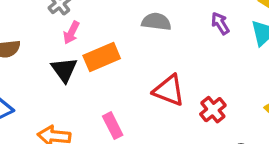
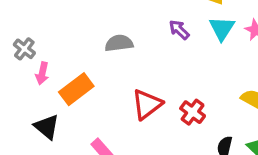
black triangle: (64, 70) -> (47, 127), moved
red triangle: (169, 90) -> (147, 104), turned -44

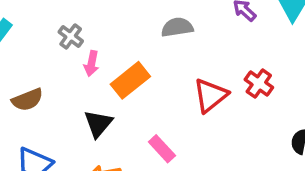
red cross: (193, 112) -> (259, 84), moved
black triangle: (47, 127) -> (98, 124), turned 32

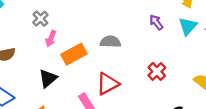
gray semicircle: (177, 27) -> (110, 42), moved
red triangle: (210, 95) -> (108, 84), moved

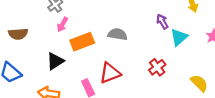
cyan triangle: (188, 26) -> (179, 37), moved

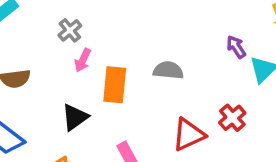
orange rectangle: (82, 42) -> (115, 85), turned -60
red triangle: (110, 73) -> (189, 135), moved

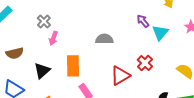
orange rectangle: (115, 85) -> (73, 66), moved
black triangle: (75, 117) -> (42, 71), moved

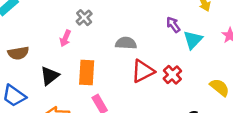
gray cross: (44, 21) -> (84, 18), moved
red triangle: (120, 76) -> (143, 71), moved

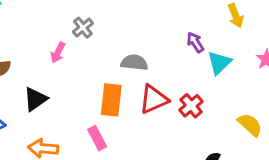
orange rectangle: (87, 72) -> (111, 100), moved

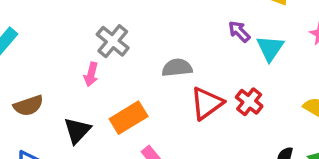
gray cross: (83, 28) -> (113, 41), size x1.4
orange rectangle: (111, 100) -> (129, 118), moved, turned 64

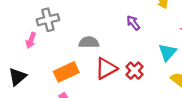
gray cross: (113, 41) -> (48, 20), turned 30
cyan triangle: (270, 48) -> (167, 52), moved
orange rectangle: (129, 118) -> (66, 72), moved

